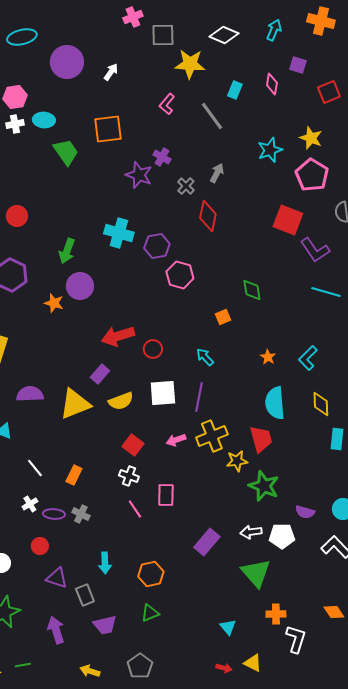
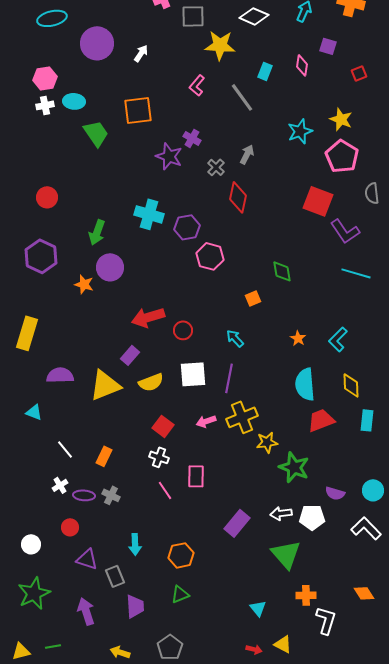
red square: (329, 92) -> (359, 73), size x0.7
red trapezoid: (261, 439) -> (321, 420), moved, turned -96
purple trapezoid: (105, 625) -> (135, 606), turned -80

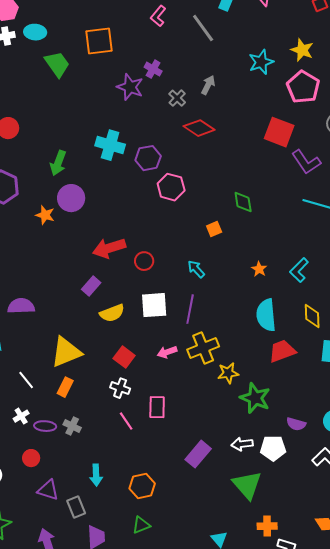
red diamond: (238, 197) -> (199, 128), turned -68
yellow triangle: (105, 385) -> (66, 352), moved

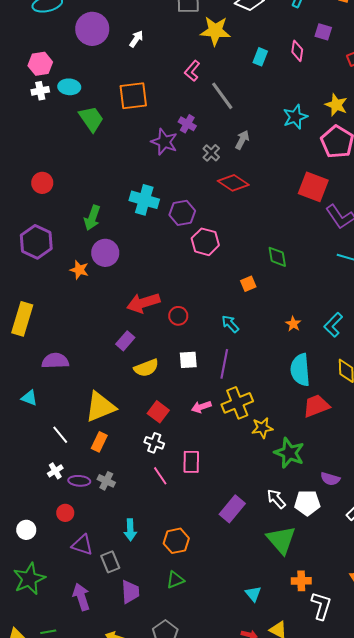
gray line: (203, 28) -> (222, 96), moved
white square: (154, 305) -> (188, 360), size x0.7
white arrow: (242, 444) -> (276, 499), turned 55

